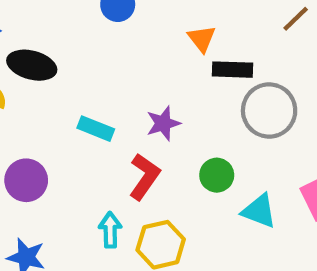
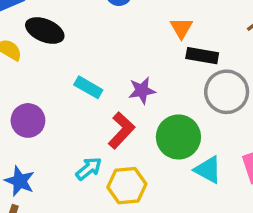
green circle: (217, 175) -> (178, 137), size x1.6
cyan arrow: (110, 230) -> (89, 169), turned 44

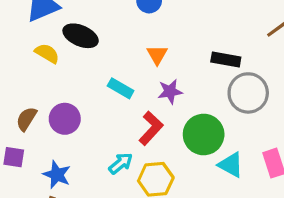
orange triangle: (181, 28) -> (157, 55), moved

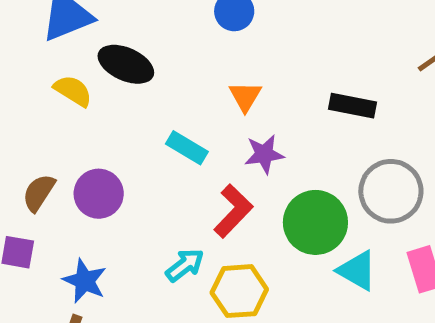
gray circle: (248, 93) -> (391, 191), moved

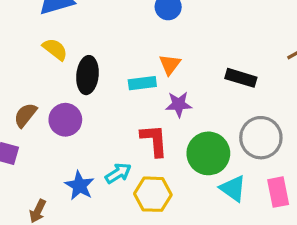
black ellipse: (126, 64) -> (87, 75), moved, turned 66
cyan rectangle: (187, 148) -> (142, 83), moved, turned -44
red L-shape: (233, 211) -> (154, 140), turned -54
blue star: (85, 281) -> (80, 186), moved

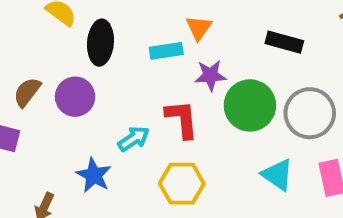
green circle: (208, 153) -> (250, 105), moved
cyan arrow: (118, 173) -> (134, 139), moved

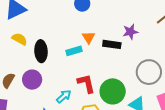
black rectangle: (284, 42) -> (112, 44), moved
purple star: (210, 75) -> (130, 32), moved
green circle: (250, 105) -> (113, 91), moved

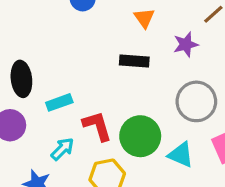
purple star: (130, 32) -> (186, 44), moved
orange triangle: (88, 37) -> (144, 18), moved
cyan rectangle: (74, 51) -> (59, 102), moved

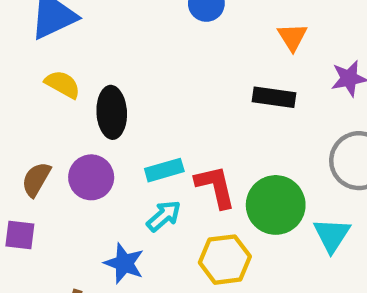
cyan rectangle: (59, 102) -> (164, 170), moved
cyan triangle: (181, 155) -> (332, 235), turned 36

